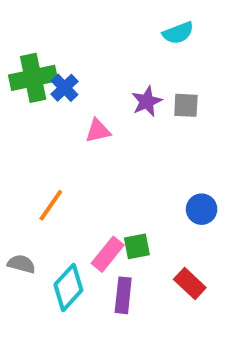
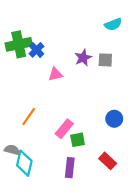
cyan semicircle: (178, 33) -> (113, 24), moved
pink rectangle: (108, 254) -> (64, 129), moved
cyan diamond: (68, 287) -> (24, 163), moved, turned -30

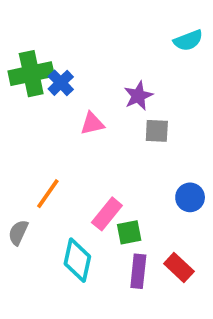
gray square: (105, 60) -> (157, 131), moved
gray semicircle: (12, 150) -> (18, 232), moved, turned -80
cyan diamond: (24, 163) -> (77, 260), moved
purple rectangle: (70, 168) -> (138, 271), moved

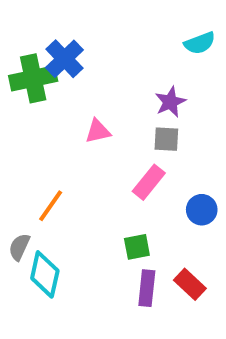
blue cross: (61, 83) -> (64, 59), moved, size x1.4
purple star: (138, 96) -> (170, 102), moved
pink rectangle: (107, 214) -> (149, 182), moved
cyan diamond: (77, 260) -> (45, 274), moved

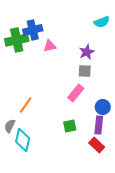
blue cross: (64, 59) -> (33, 30), turned 30
pink triangle: (98, 131) -> (50, 46), moved
purple rectangle: (147, 288) -> (99, 125), moved

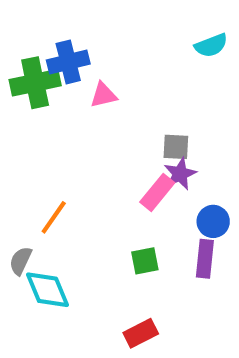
purple star: (87, 52) -> (180, 174), moved
cyan diamond: (23, 140) -> (47, 290), turned -35
red rectangle: (97, 145) -> (141, 333), moved, turned -70

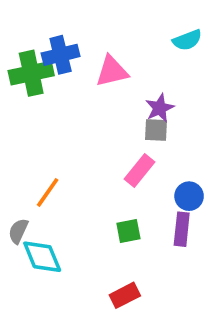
pink triangle: (103, 95) -> (112, 71), moved, size x1.4
purple star: (180, 174) -> (160, 108), moved

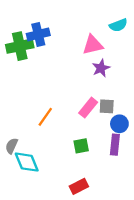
pink triangle: (112, 71) -> (93, 45), moved
gray square: (156, 130) -> (107, 106), moved
orange line: (48, 192) -> (45, 117), moved

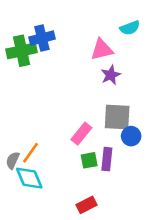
gray square: (107, 106) -> (117, 117), size x1.6
pink rectangle: (88, 108) -> (81, 134), moved
orange line: (45, 117) -> (30, 153), moved
purple rectangle: (115, 145) -> (107, 159), moved

